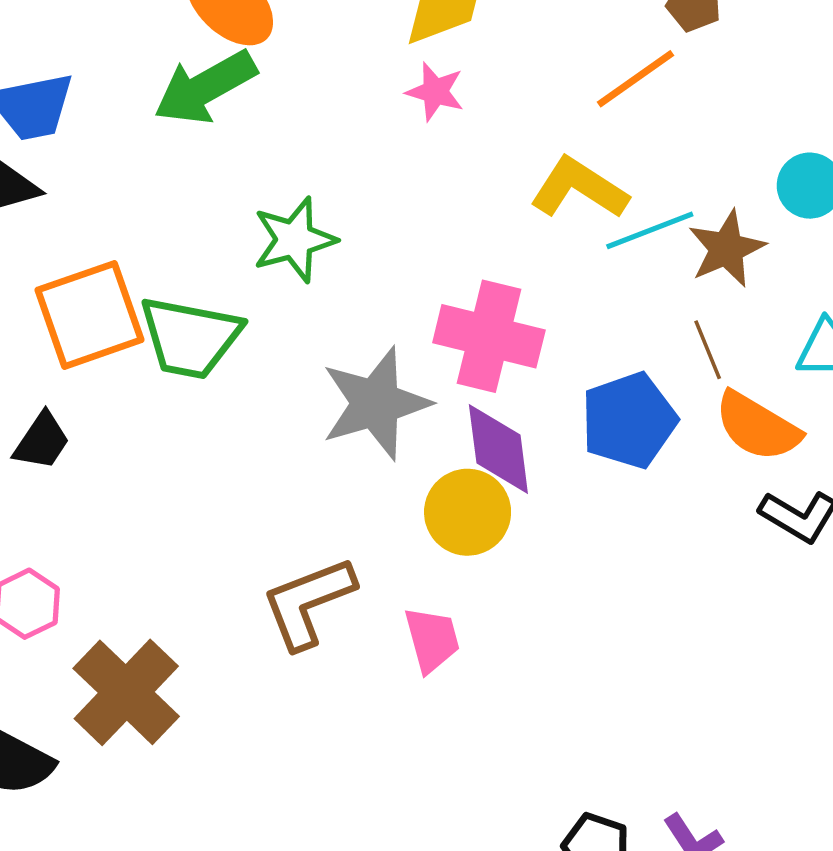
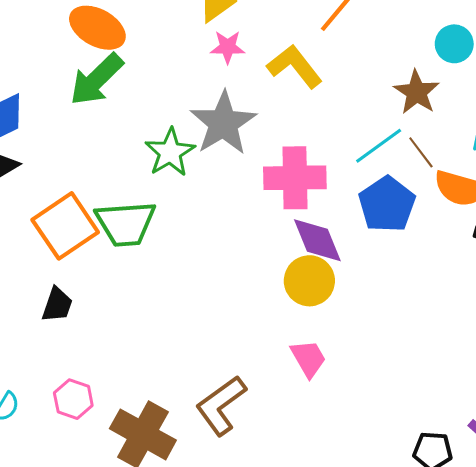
yellow L-shape: (579, 188) -> (295, 66), moved, turned 34
cyan line: (650, 230) -> (379, 146), moved
gray star: (376, 403) -> (223, 123), moved
brown L-shape: (308, 603) -> (221, 405), moved

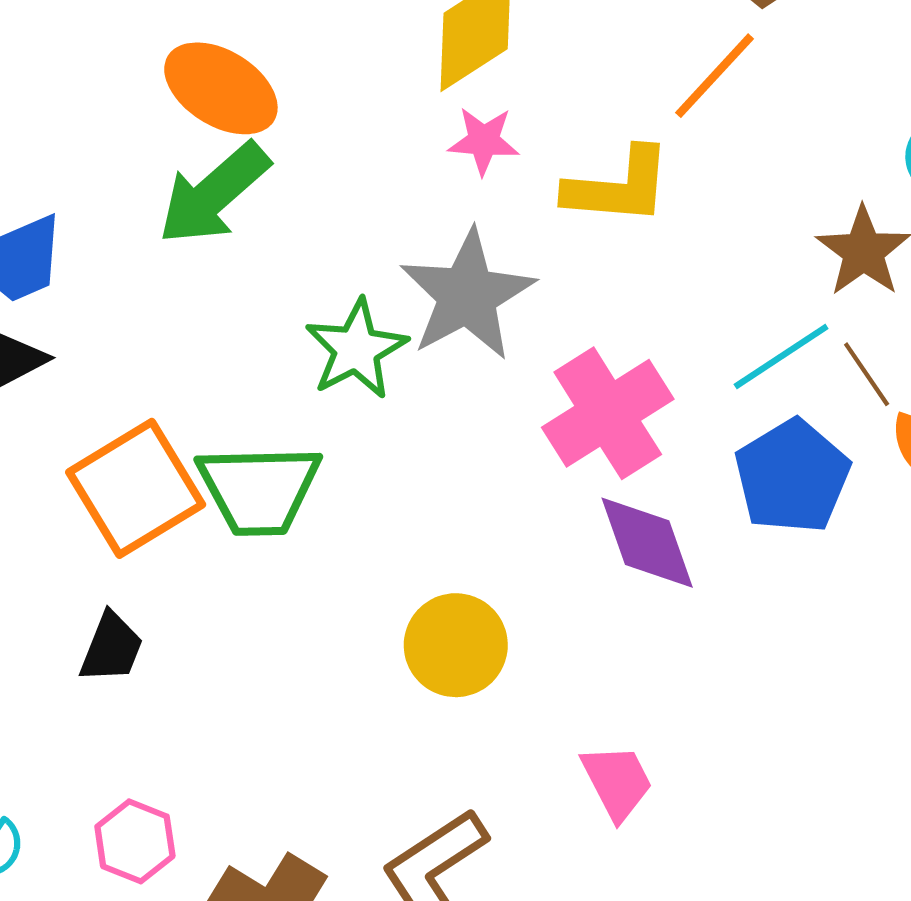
yellow L-shape: (295, 66) -> (618, 187), turned 130
pink cross: (295, 178) -> (608, 413), turned -34
yellow circle: (309, 281) -> (456, 645), moved

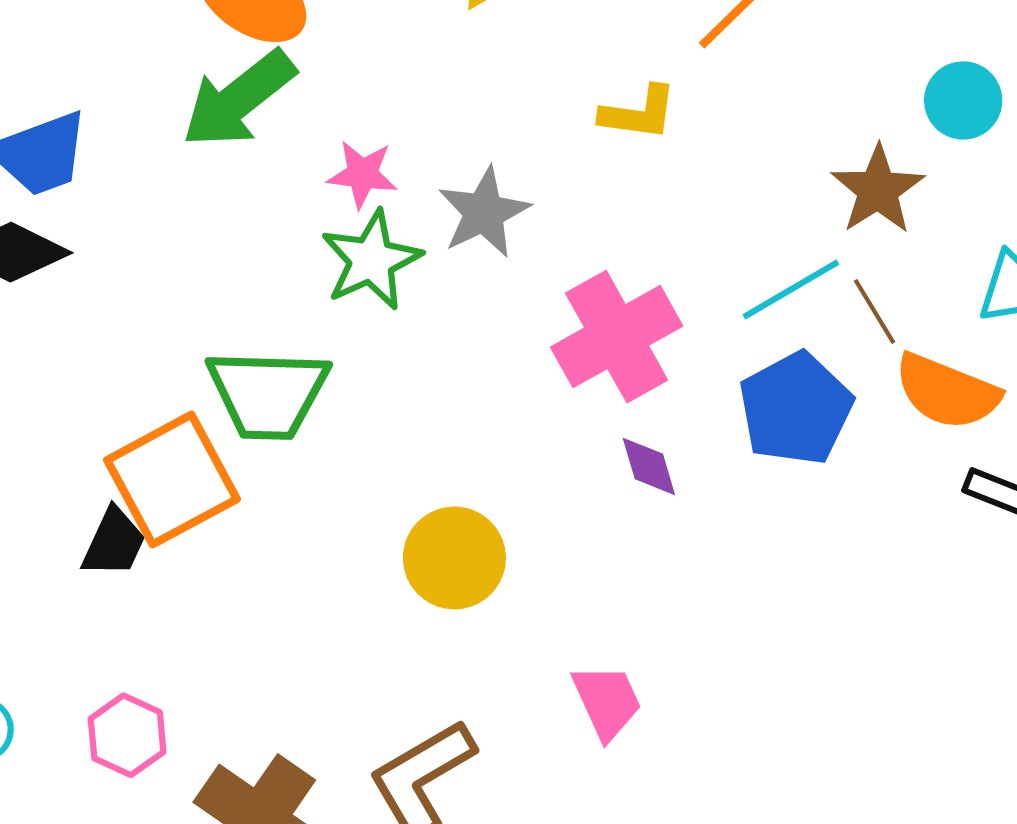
pink star: (484, 141) -> (362, 174), moved
yellow L-shape: (618, 187) -> (639, 113), size x0.7
gray star: (467, 295) -> (484, 213), size x0.7
orange square: (136, 488) -> (172, 480), moved
purple diamond: (647, 543) -> (649, 466), size x0.6

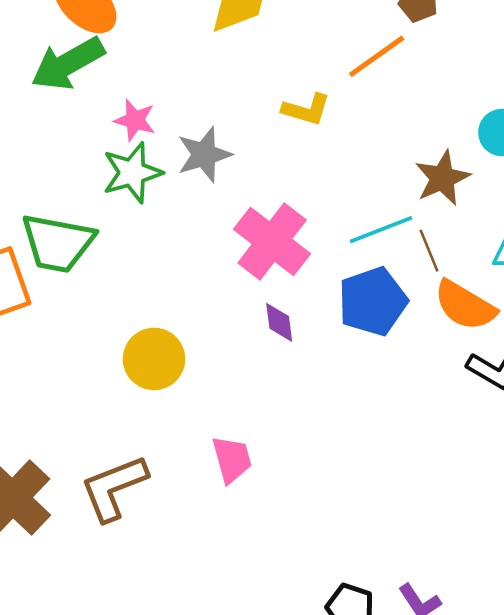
pink cross: (617, 337) -> (272, 241), turned -32

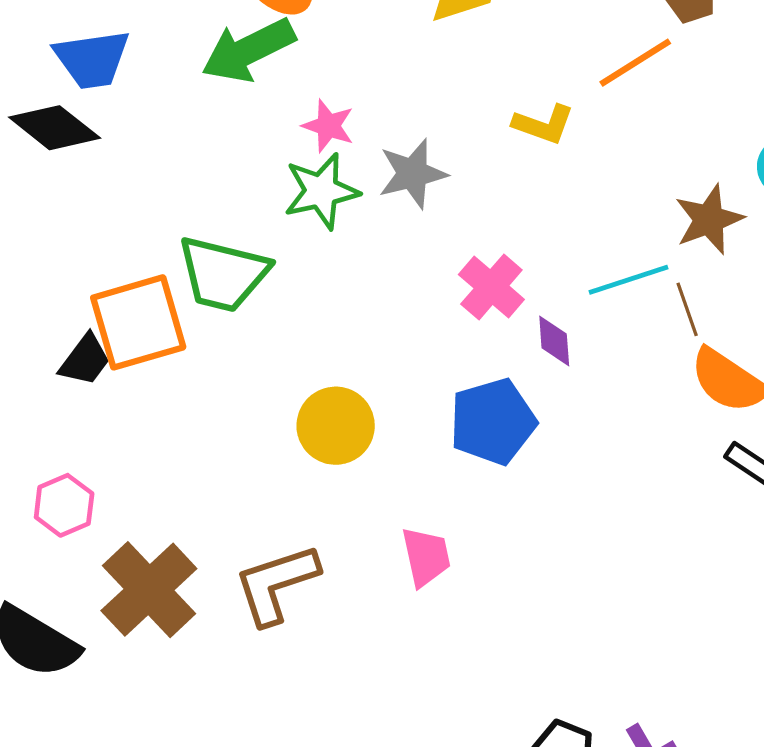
pink cross: (272, 241) -> (491, 287), size x0.7
blue pentagon: (373, 301) -> (493, 422), moved
purple diamond: (279, 322) -> (554, 341), moved

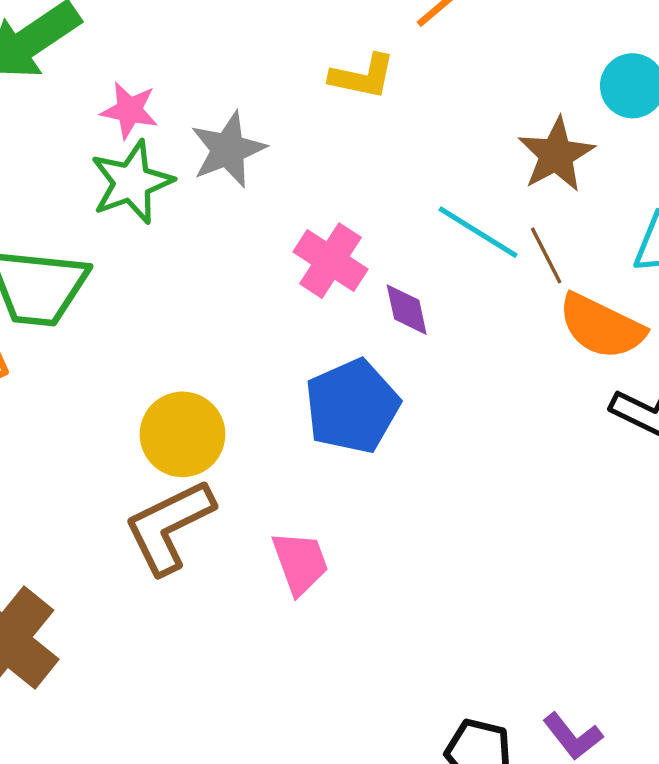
cyan line: (628, 280) -> (478, 232), turned 58
brown L-shape: (276, 584) -> (169, 526), moved

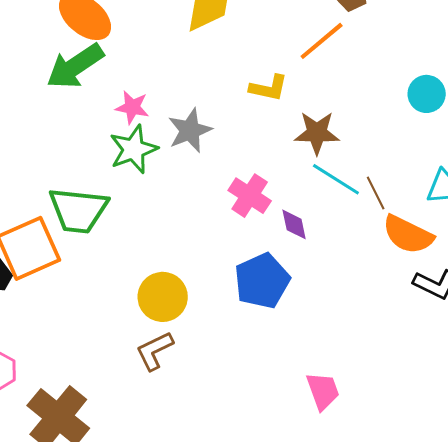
brown star: (556, 155) -> (317, 133), moved, turned 30
brown L-shape: (169, 526) -> (155, 351), size x0.7
pink trapezoid: (300, 563) -> (323, 391), moved

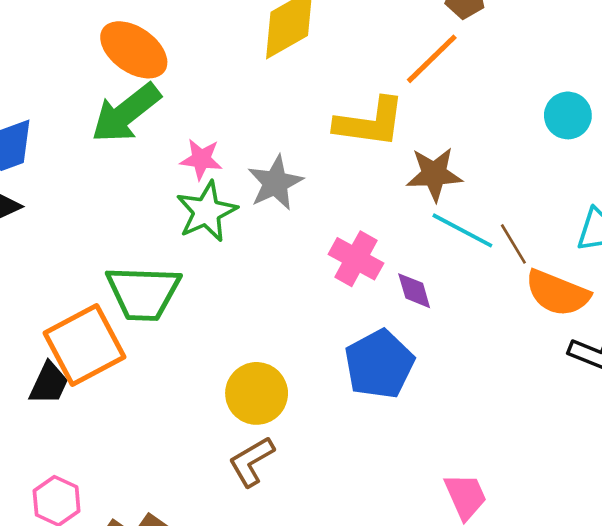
yellow L-shape: (269, 88) -> (370, 122), size x1.5

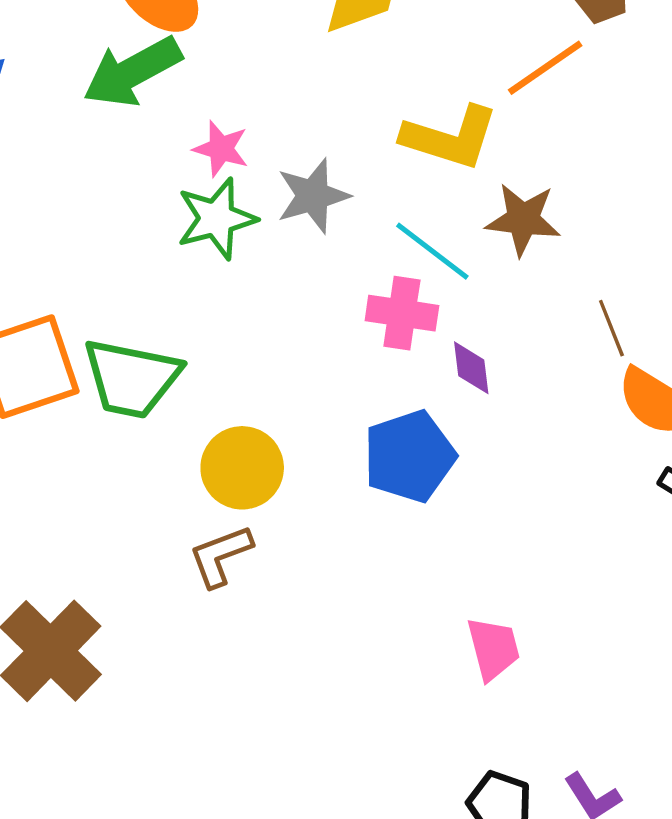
cyan line: (462, 230) -> (432, 251), moved
pink cross: (356, 259) -> (402, 313), turned -30
green trapezoid: (143, 293) -> (132, 378), moved

